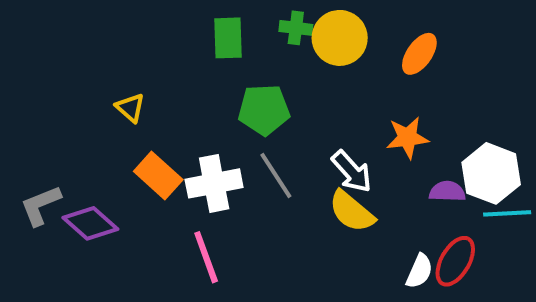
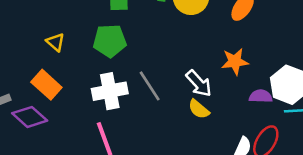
green pentagon: (264, 110) -> (110, 41), moved
orange rectangle: (158, 175) -> (46, 85), moved
yellow semicircle: (352, 211) -> (199, 109), size x0.7

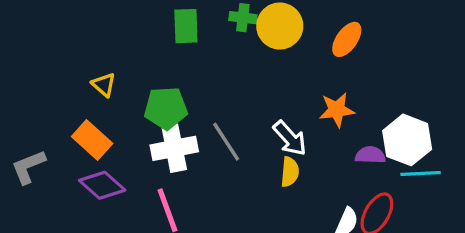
green pentagon: (110, 41) -> (166, 108), moved
yellow semicircle: (199, 109) -> (290, 172), turned -125
purple diamond: (30, 117) -> (102, 185), moved

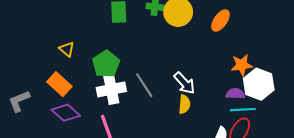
green pentagon: (166, 108) -> (106, 64), turned -30
orange star: (337, 110) -> (242, 65), moved
cyan line: (421, 173) -> (243, 110), moved

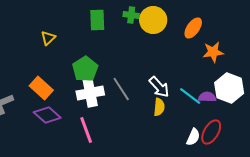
yellow triangle: (67, 49) -> (48, 38), moved, turned 35
orange star: (242, 65) -> (213, 52), moved
cyan line: (243, 110) -> (190, 96), moved, turned 40

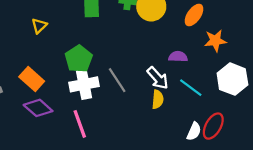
purple semicircle: (207, 97) -> (178, 57), moved

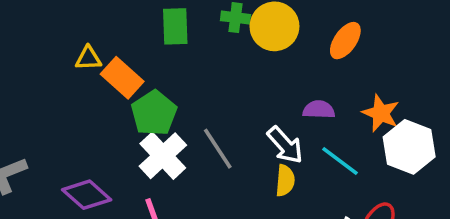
yellow triangle: (39, 26) -> (88, 58), turned 42
orange star: (215, 41) -> (381, 113), moved, turned 30
orange rectangle: (32, 79) -> (122, 78), moved
white cross: (84, 84) -> (163, 156), turned -32

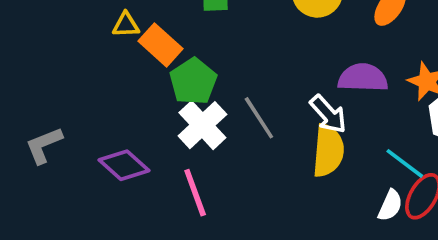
purple semicircle: (319, 110) -> (363, 78), size x1.5
cyan line: (340, 161) -> (405, 163), moved
yellow semicircle: (285, 181) -> (328, 151), size x1.6

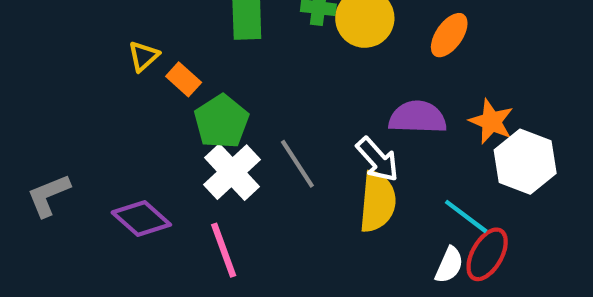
yellow triangle: (126, 25) -> (143, 56), turned -40
orange rectangle: (160, 45) -> (184, 79), size x0.7

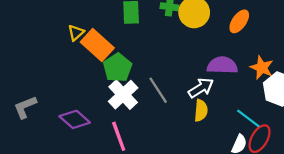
orange rectangle: (184, 79) -> (97, 45), size x1.8
white arrow: (377, 159) -> (201, 88), turned -80
yellow semicircle: (377, 202) -> (201, 110), size x0.7

